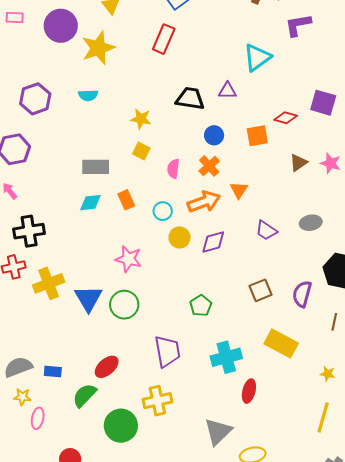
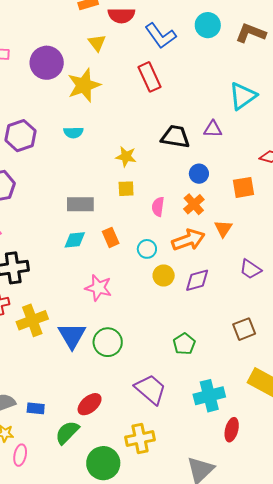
red rectangle: (164, 39) -> (149, 77), turned -48
orange square: (257, 136) -> (243, 187), moved
yellow square: (141, 151) -> (126, 189), turned -30
pink star: (128, 259) -> (98, 288), moved
purple trapezoid: (167, 351) -> (150, 389), turned -40

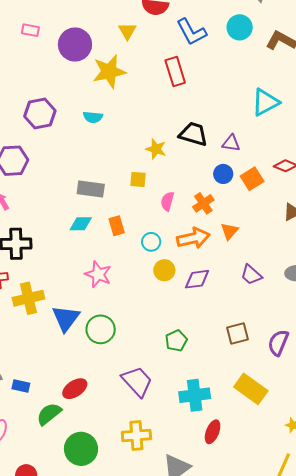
purple triangle: (213, 129) -> (231, 143), moved
yellow star: (126, 157) -> (156, 149), moved
blue circle: (199, 174) -> (223, 174), moved
orange square: (243, 187) -> (252, 179), moved, turned -30
yellow cross: (140, 439) -> (136, 435), moved

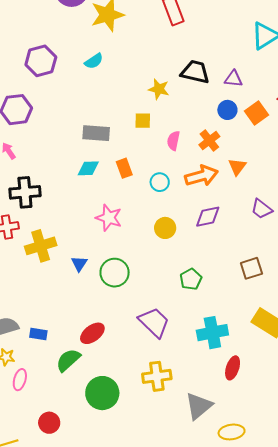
cyan semicircle: (93, 117) -> (94, 61), turned -36
yellow circle: (164, 270) -> (165, 228), moved
blue triangle: (66, 318) -> (79, 264), size x0.6

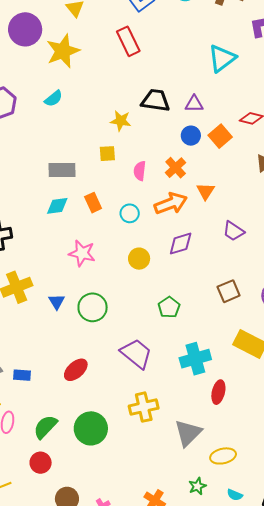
green semicircle: (68, 360) -> (45, 427), moved

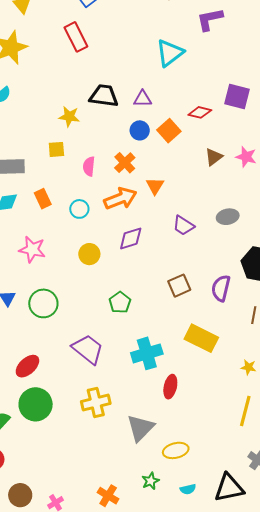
green circle: (91, 428) -> (36, 404), moved
cyan semicircle: (235, 495) -> (188, 489), turned -35

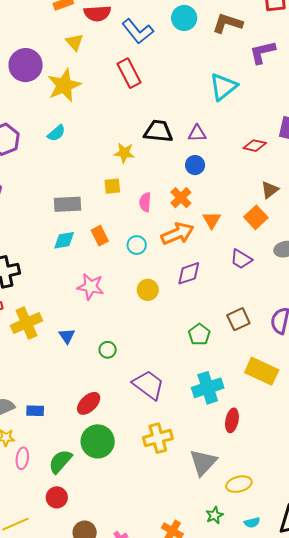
orange square: (169, 131) -> (256, 217), moved
green pentagon: (120, 302) -> (199, 334), moved
green circle: (43, 303) -> (108, 350), moved, size x0.6

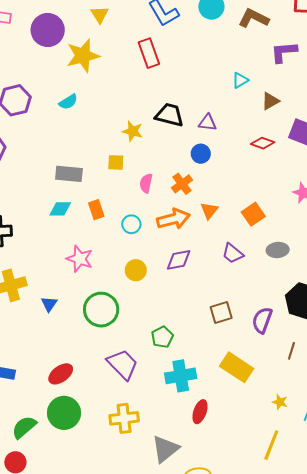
cyan triangle: (223, 87) -> (240, 80), size x0.6
brown triangle: (270, 190) -> (270, 101), moved
green pentagon: (199, 334) -> (162, 337), moved
green circle: (108, 350) -> (101, 310), moved, size x2.0

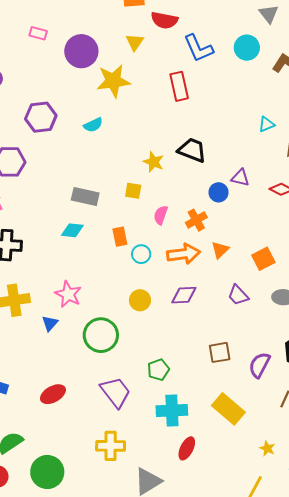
purple triangle: (207, 123) -> (240, 178), moved
orange rectangle: (96, 210) -> (120, 237), moved
pink star: (80, 259) -> (68, 294), moved
green circle: (64, 413) -> (47, 472), moved

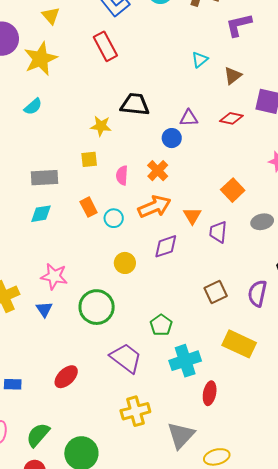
orange triangle: (220, 250) -> (192, 216), moved
purple trapezoid: (238, 295) -> (218, 232), turned 65

